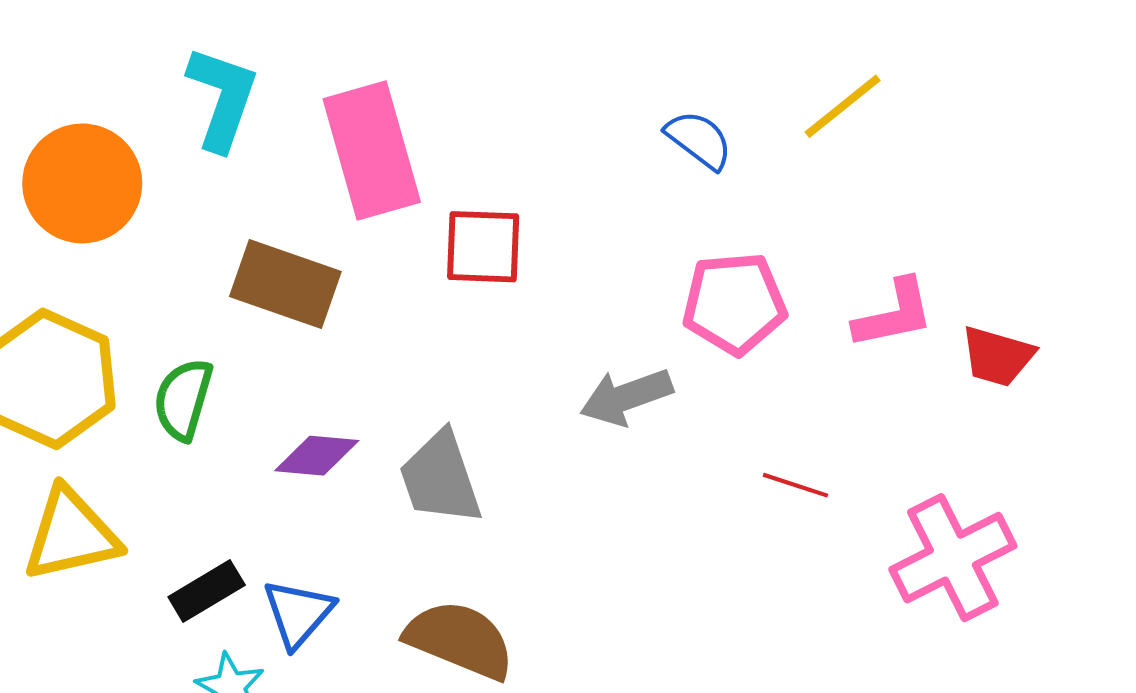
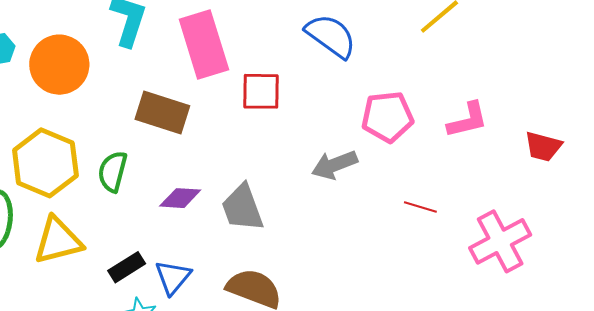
blue semicircle: (699, 140) -> (331, 36), moved, size x1.5
red trapezoid: (997, 356) -> (543, 146), moved

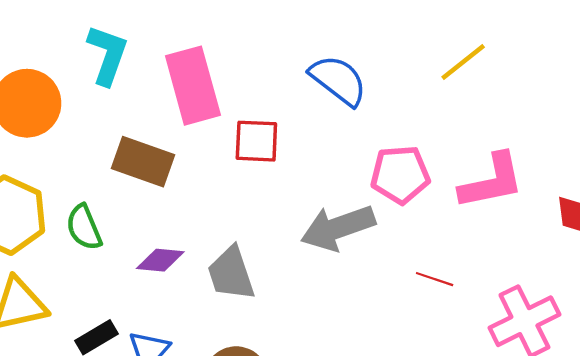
pink L-shape: (468, 120) -> (492, 181), size x1.4
gray arrow: (334, 165) -> (338, 228), size x1.4
green semicircle: (113, 171) -> (84, 227), turned -39

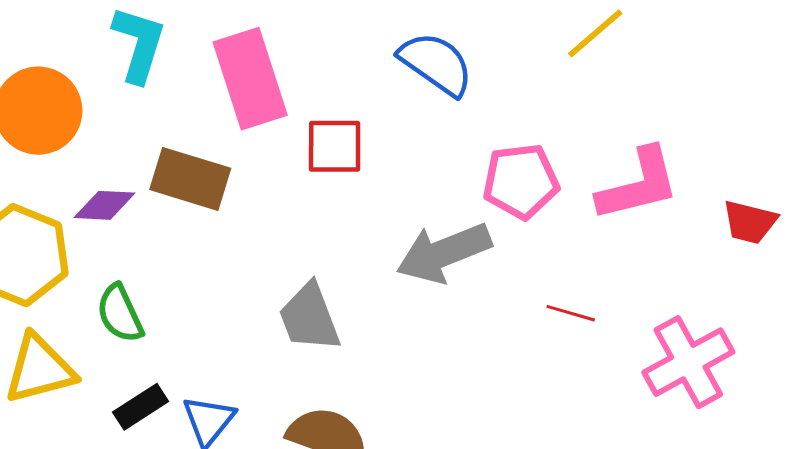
green semicircle: (84, 227) -> (120, 313), moved
purple diamond: (160, 260) -> (105, 205), moved

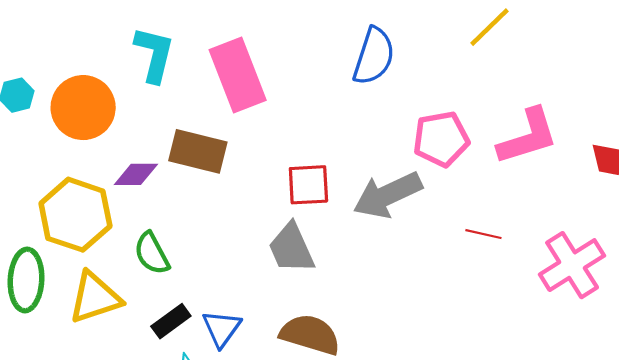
blue semicircle: (436, 64) -> (374, 56), turned 76
red square: (335, 146) -> (308, 185), moved

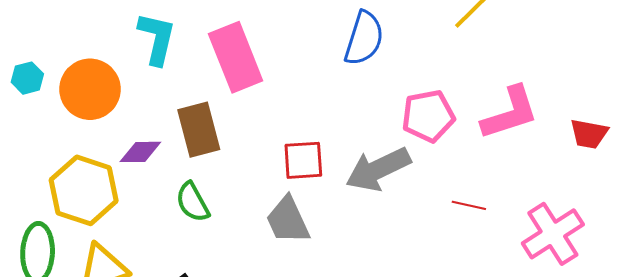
brown rectangle: (198, 151) -> (199, 130), turned 62
green semicircle: (152, 253) -> (193, 202), moved

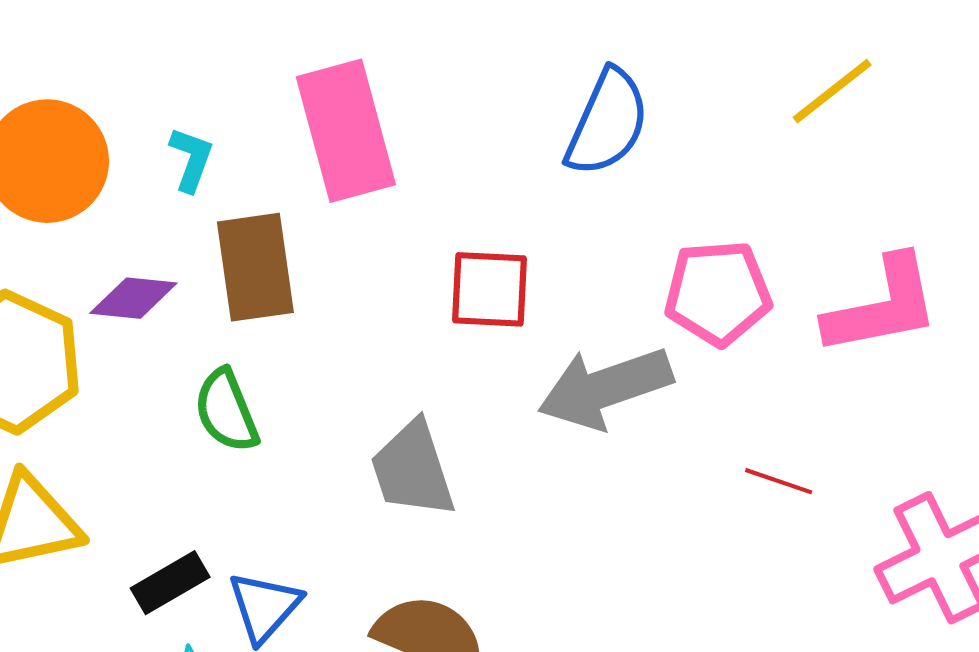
cyan L-shape: (157, 38) -> (191, 159), moved, size x0.6
red square: (303, 160) -> (489, 289), moved

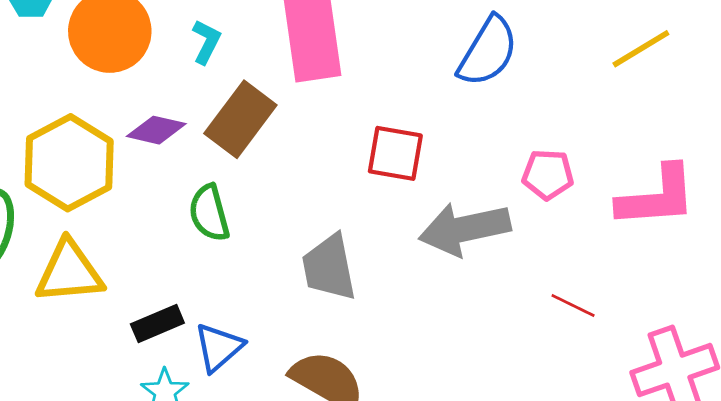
brown rectangle: (255, 267) -> (240, 119), turned 38
pink pentagon: (718, 293) -> (548, 175), size x0.7

